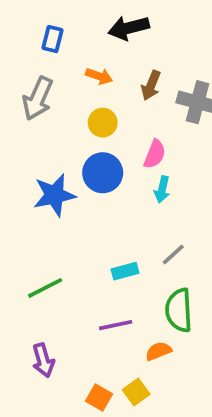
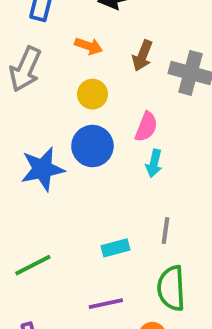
gray line: (173, 254) -> (166, 231), turned -40

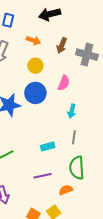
cyan arrow: (154, 163) -> (72, 111), moved

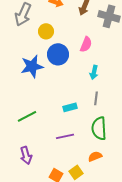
yellow circle: (35, 66) -> (46, 31), moved
orange semicircle: (66, 190) -> (95, 156), moved

